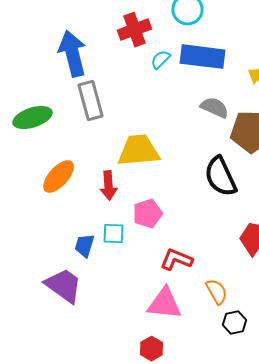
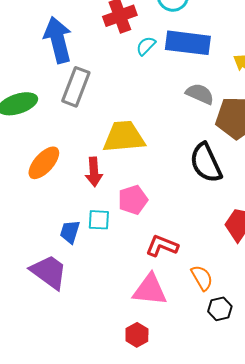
gray rectangle: (90, 101) -> (76, 87), turned 36

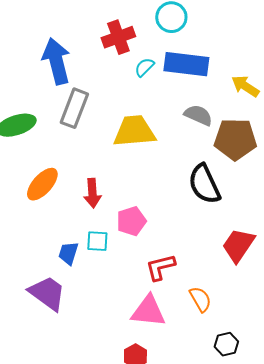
yellow trapezoid: (124, 137) -> (134, 131), moved
red L-shape: (162, 246) -> (160, 267), turned -36
black hexagon: (220, 309) -> (226, 344), moved

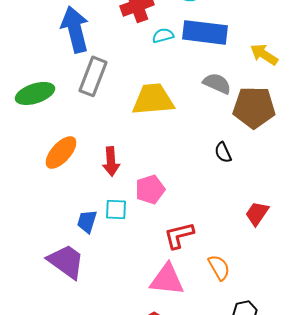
cyan semicircle: (144, 67) -> (163, 35), turned 30
black semicircle: (204, 184) -> (223, 152), size x0.5
red trapezoid: (238, 245) -> (257, 213), size x0.7

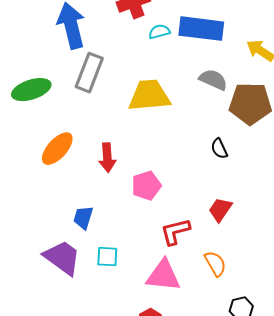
cyan square: (116, 209) -> (107, 257), moved
red trapezoid: (257, 213) -> (220, 210), moved

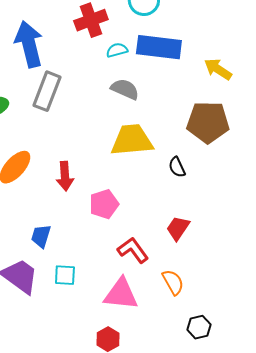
gray semicircle: (213, 80) -> (125, 89), moved
yellow trapezoid: (149, 96) -> (132, 140), moved
red L-shape: (175, 232) -> (133, 250), turned 68

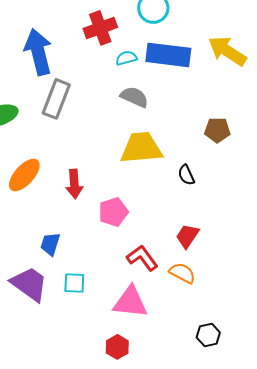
yellow arrow: (218, 69) -> (227, 51), moved, size x1.4
brown pentagon: (208, 122) -> (217, 130), size x0.6
orange semicircle: (173, 282) -> (182, 273), moved, turned -32

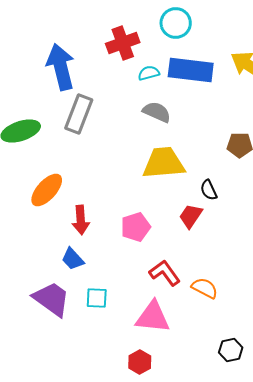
red arrow: (74, 184) -> (81, 220), moved
red trapezoid: (187, 236) -> (191, 216), moved
blue trapezoid: (50, 244) -> (73, 259), turned -60

